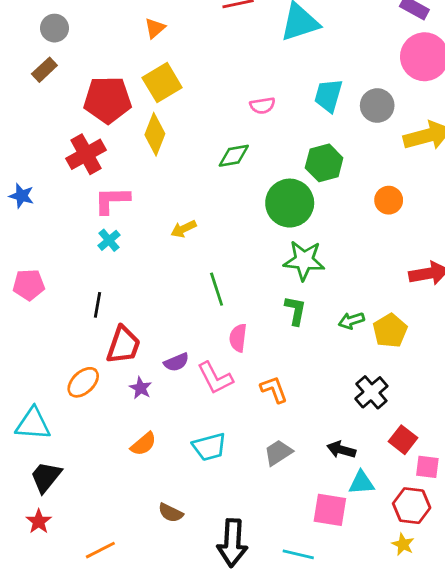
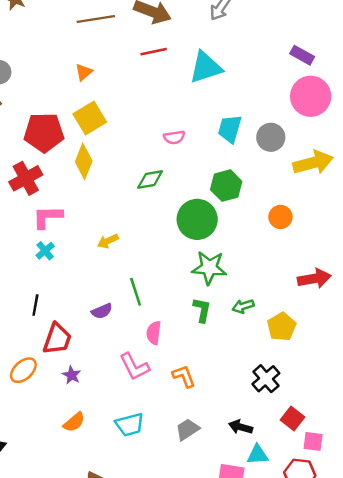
green arrow: (351, 321) -> (243, 306), moved
purple semicircle: (176, 362) -> (102, 311), moved

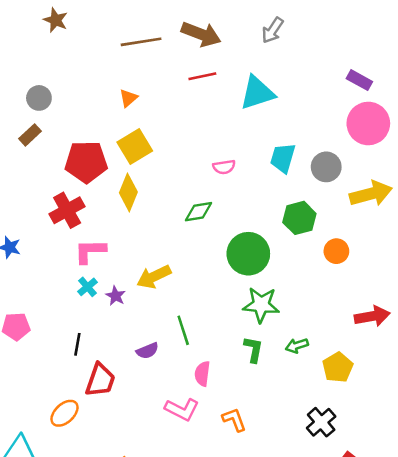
green hexagon: (226, 186) -> (299, 218), moved
yellow arrow: (108, 241) -> (154, 277), size x1.5
pink L-shape: (134, 367) -> (182, 409), turned -36
purple star: (72, 375) -> (116, 296), moved

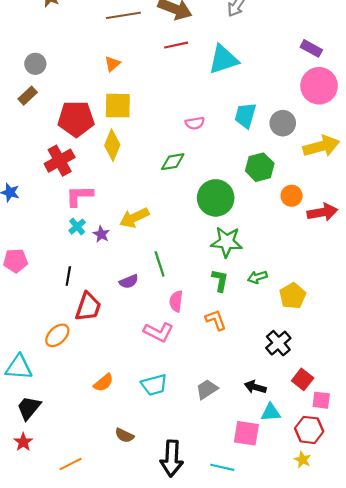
yellow square: (135, 146) -> (118, 106), turned 32
red arrow: (372, 316) -> (322, 212), moved
orange L-shape: (234, 420) -> (216, 320), moved

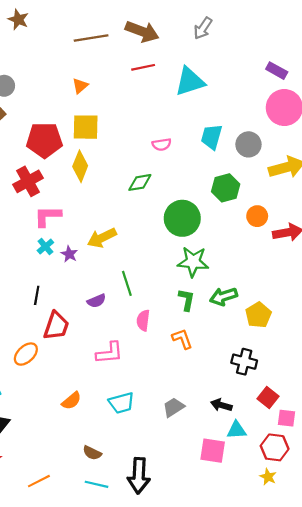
green arrow: (257, 277) -> (224, 296), size x1.4
pink L-shape: (158, 332) -> (109, 353), moved, turned -32
black cross: (278, 343) -> (244, 362), turned -35
cyan line: (222, 467) -> (96, 484), moved

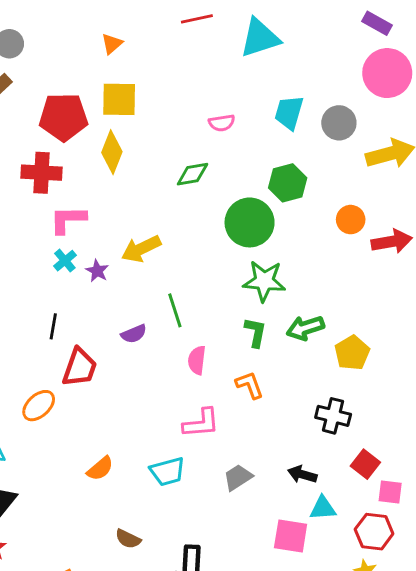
red cross: (28, 181) -> (42, 173), turned 32
green hexagon: (226, 188) -> (288, 183), moved
pink L-shape: (109, 353) -> (201, 423), moved

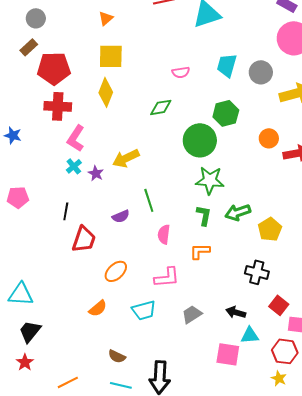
red pentagon: (64, 117) -> (54, 68), moved
pink L-shape: (68, 220) -> (76, 138), turned -56
orange L-shape: (250, 385) -> (200, 251), turned -70
orange ellipse: (39, 406) -> (116, 271), moved

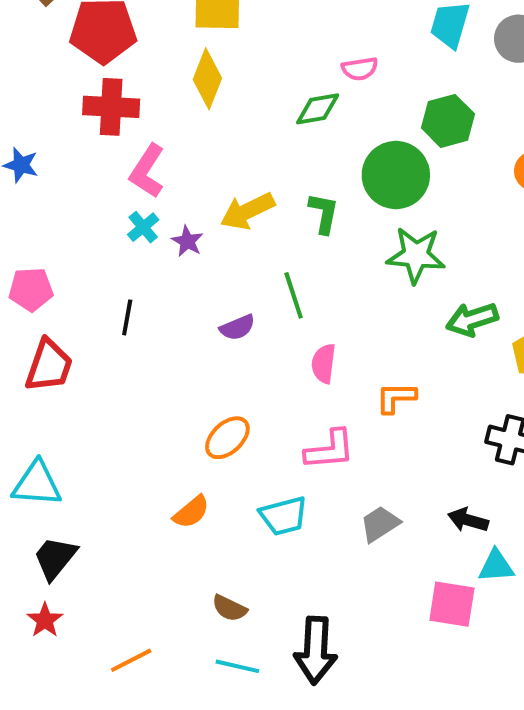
pink semicircle: (181, 72) -> (360, 69), moved
green L-shape: (204, 215) -> (324, 213), moved
red trapezoid: (84, 239) -> (49, 366), moved

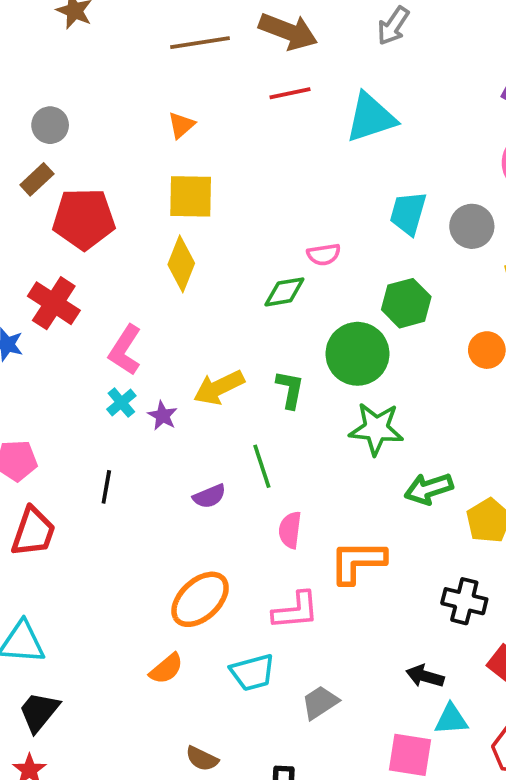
red cross: (111, 107) -> (54, 303), moved, turned 30
orange L-shape: (396, 398) -> (357, 562), size x1.5
orange ellipse: (227, 438) -> (200, 599), size x1.4
gray trapezoid: (380, 524) -> (320, 702), moved

